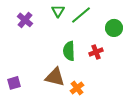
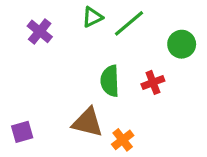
green triangle: (58, 11) -> (92, 17), turned 32

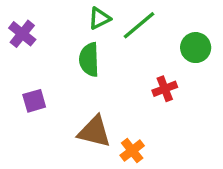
purple cross: (40, 31) -> (22, 34), moved
green semicircle: (110, 81) -> (89, 60), moved
purple square: (22, 132) -> (34, 101), moved

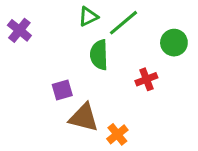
green semicircle: (89, 60) -> (99, 55), moved
purple square: (34, 101) -> (62, 90), moved

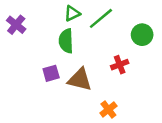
green semicircle: (99, 55) -> (66, 41), moved
brown triangle: (84, 118) -> (80, 80), moved
orange cross: (117, 134) -> (108, 109), moved

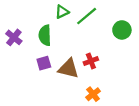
purple cross: (16, 25) -> (14, 37), moved
green semicircle: (66, 41) -> (45, 35), moved
red cross: (120, 65) -> (91, 61), moved

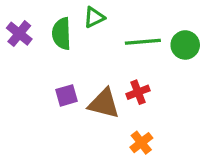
green line: (87, 16) -> (143, 42), moved, turned 35
green semicircle: (45, 35) -> (62, 34), moved
purple cross: (14, 37) -> (19, 34), moved

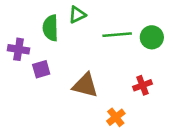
purple cross: (19, 34) -> (19, 49), moved, turned -30
red cross: (138, 92) -> (142, 85), moved
purple square: (66, 95) -> (41, 69), moved

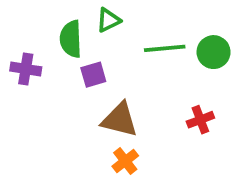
purple square: (41, 69) -> (93, 75), moved
orange cross: (116, 117) -> (125, 161), moved

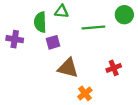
green triangle: (108, 20) -> (62, 11), turned 32
green circle: (214, 52) -> (124, 15), moved
orange cross: (125, 161) -> (85, 93), moved

